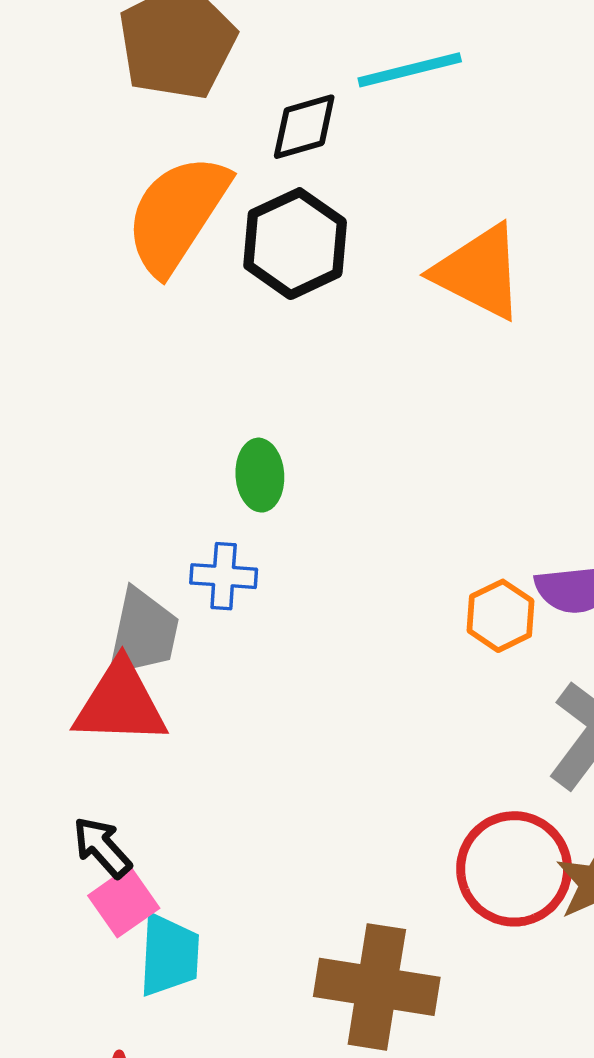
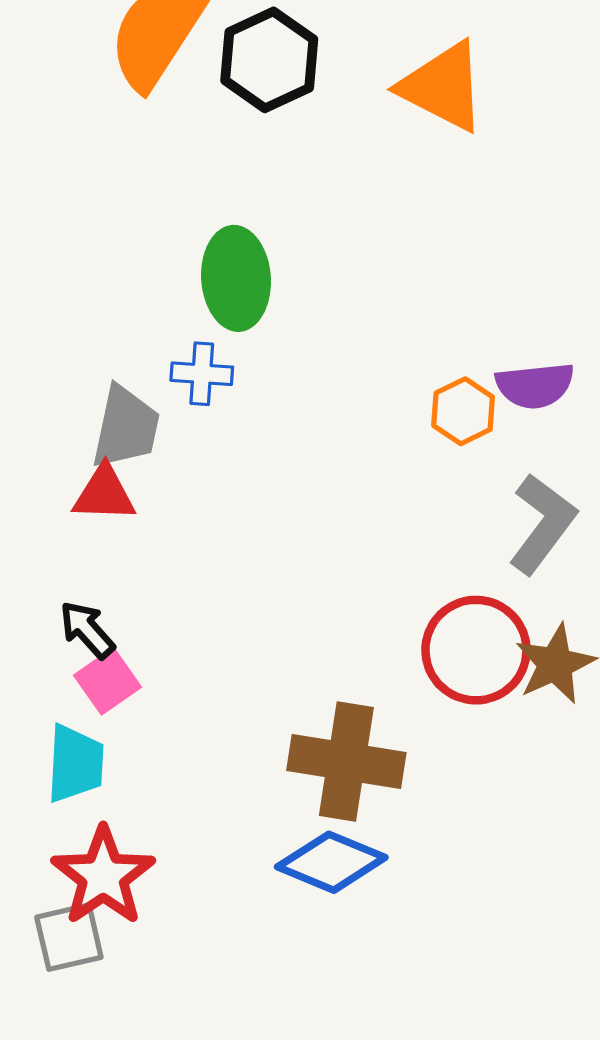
green ellipse: (260, 475) -> (236, 278), size x1.5
red triangle: (120, 703) -> (104, 494), size x0.7
cyan trapezoid: (169, 955) -> (75, 764), moved

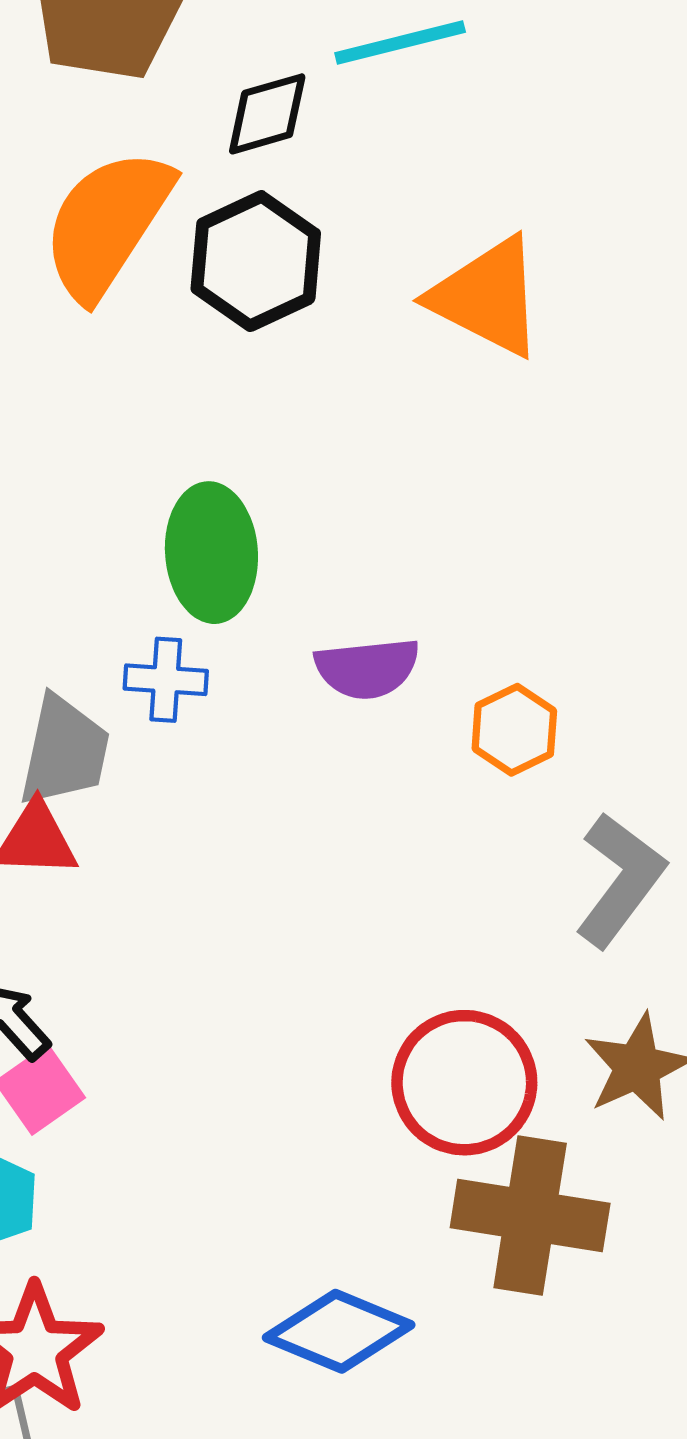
purple semicircle: (535, 386) -> (367, 668), moved
red circle: (476, 650) -> (464, 1083), moved
brown cross: (346, 762) -> (530, 1216), moved

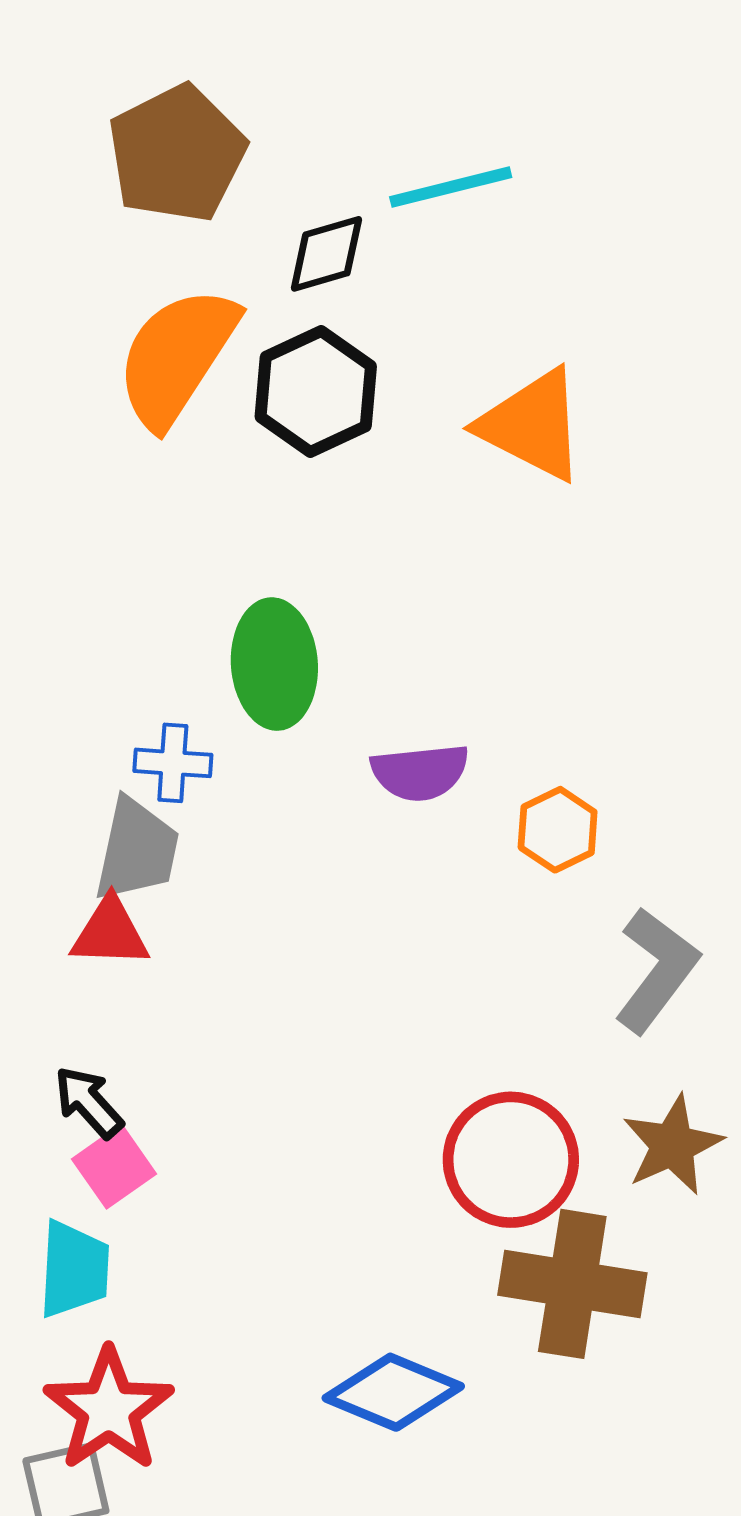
blue cross: (166, 680) -> (173, 763), moved

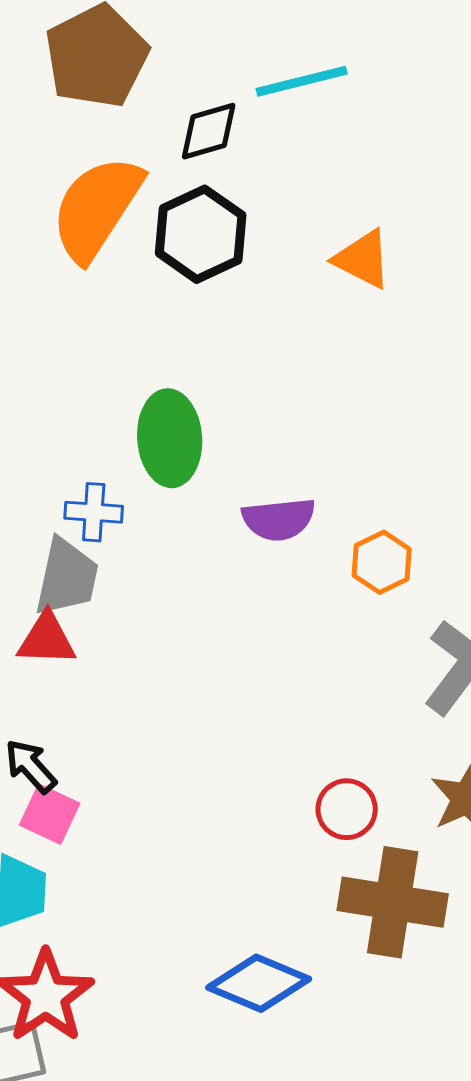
orange triangle: (532, 425) -> (363, 259), size x0.7
red circle: (511, 1160) -> (347, 809), size x0.6
pink square: (114, 1166) -> (50, 814), turned -30

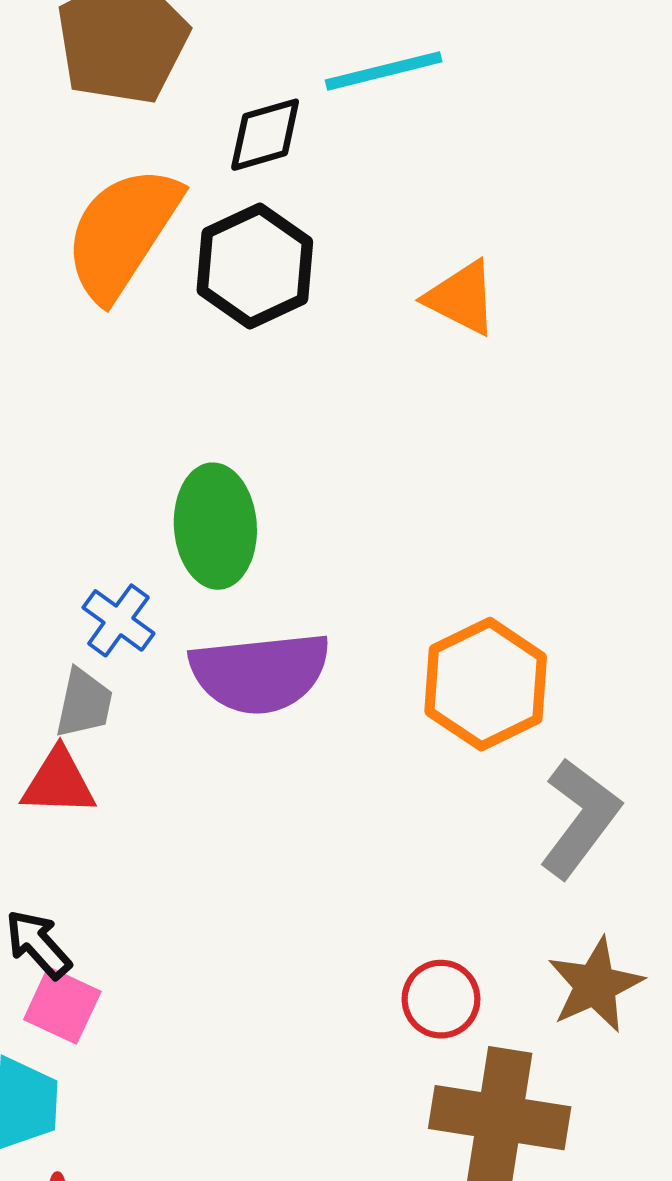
blue cross: (94, 512) -> (118, 620), turned 32
purple semicircle: (279, 519) -> (260, 673), moved, size x1.5
orange hexagon: (382, 562) -> (486, 684), size x1.6
gray trapezoid: (67, 577) -> (84, 703), size x0.7

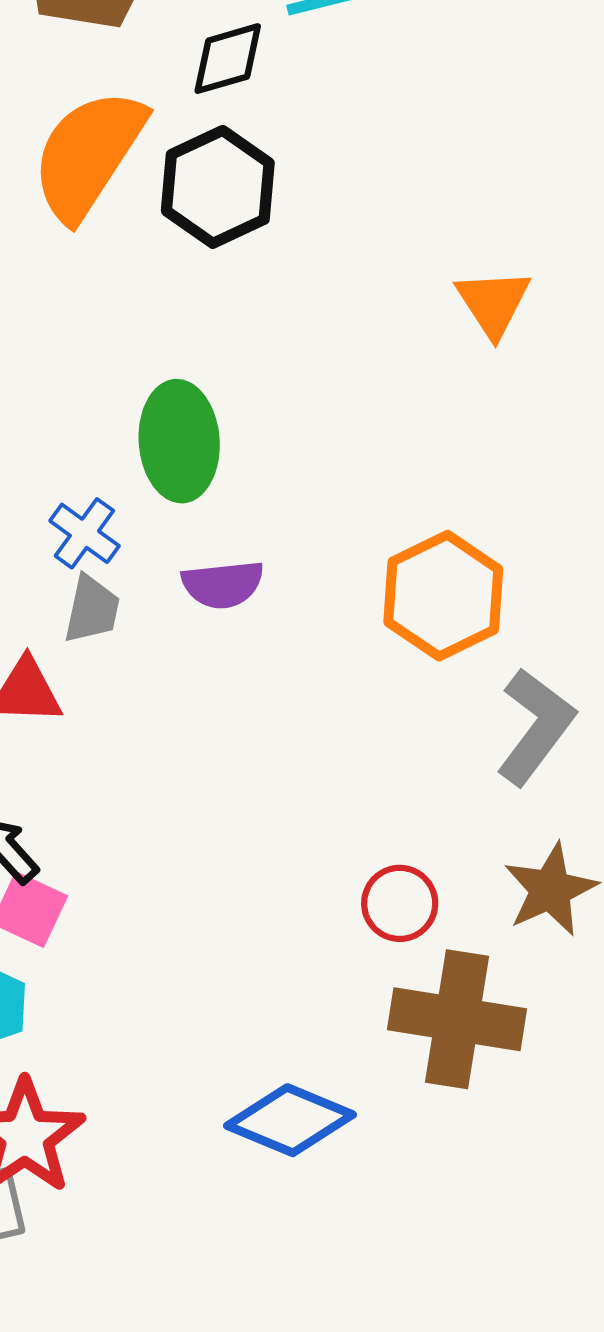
orange triangle: (461, 298) -> (493, 303), moved, turned 30
purple semicircle: (260, 673) -> (223, 584), size x0.6
gray trapezoid: (84, 703) -> (92, 609), moved

